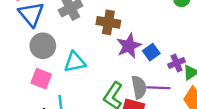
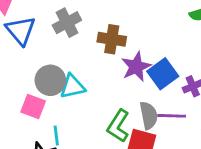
gray circle: (43, 46) -> (50, 80), moved
blue square: (151, 52) -> (163, 74), size x1.5

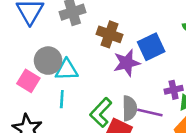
blue square: (163, 74) -> (151, 47), moved
cyan line: (56, 135) -> (62, 99), moved

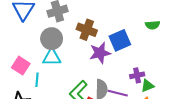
gray circle: (48, 61) -> (52, 39), moved
cyan line: (62, 99) -> (37, 80), moved

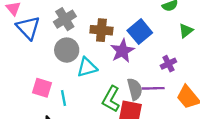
cyan triangle: (52, 57) -> (87, 67), moved
green triangle: (147, 86) -> (186, 31), moved

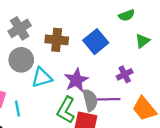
purple star: (122, 51) -> (76, 80), moved

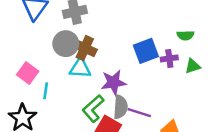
brown cross: (57, 40) -> (85, 48), moved
purple cross: (125, 74) -> (169, 58), moved

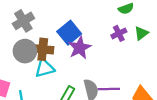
blue square: (146, 51) -> (69, 33), moved
purple star: (114, 82) -> (80, 48), moved

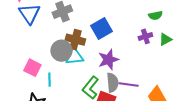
purple star: (80, 48) -> (108, 60), moved
gray circle: (25, 51) -> (61, 51), moved

